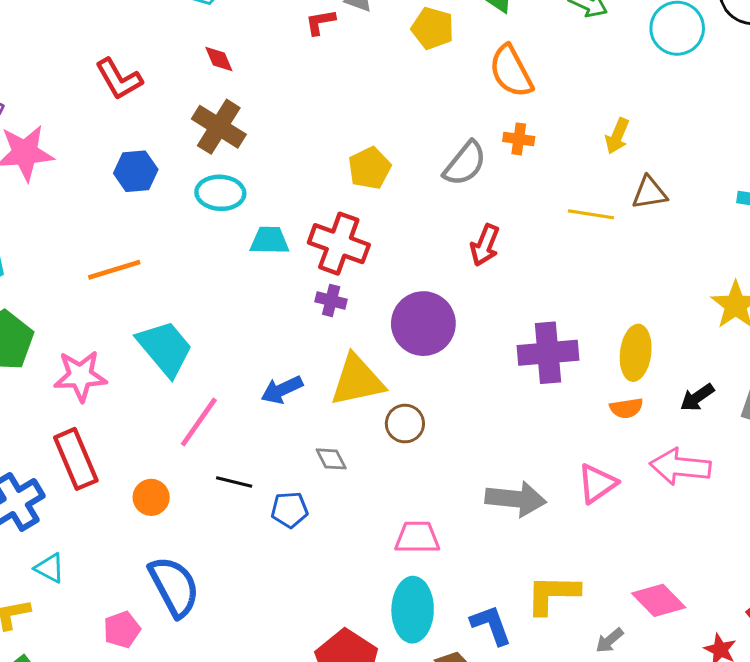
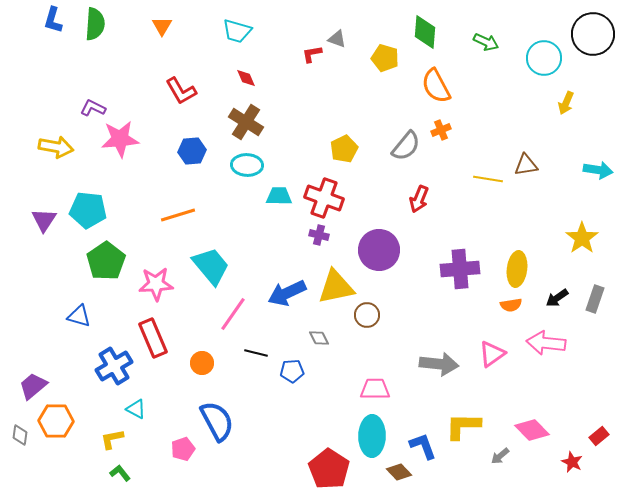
yellow arrow: (617, 136) -> (566, 103), moved
orange cross: (519, 139) -> (441, 130), turned -30
blue arrow: (282, 390) -> (287, 293), size x1.4

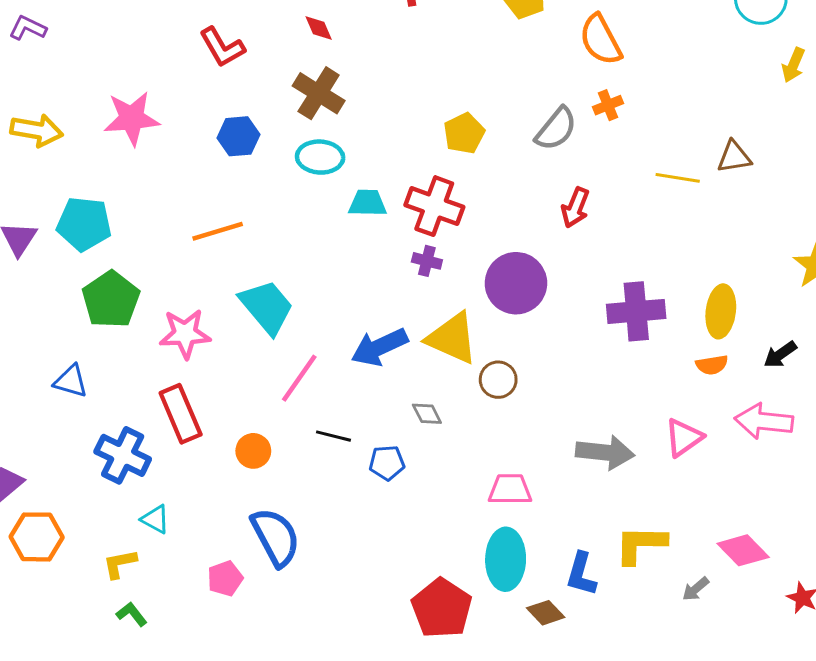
purple L-shape: (93, 108) -> (28, 28), moved
yellow triangle: (336, 287) -> (452, 338), turned 36
blue cross: (114, 366) -> (123, 455), turned -33
blue L-shape: (423, 446) -> (581, 574), turned -144

